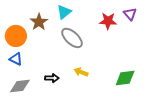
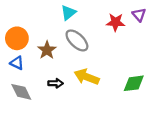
brown star: (39, 22) -> (47, 50), moved
yellow arrow: (81, 72) -> (87, 77), size x1.6
gray diamond: (20, 86) -> (21, 92), turned 70

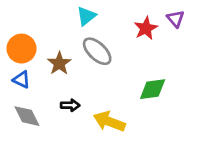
red star: (115, 22) -> (146, 28), turned -30
yellow arrow: (87, 77) -> (109, 121), moved
green diamond: (134, 83) -> (153, 89), moved

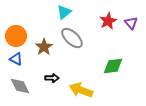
purple triangle: (176, 19) -> (131, 23), moved

